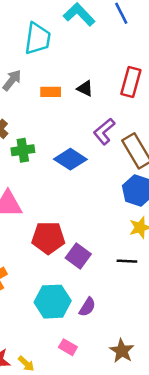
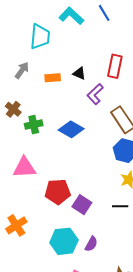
purple L-shape: (104, 131) -> (95, 94), moved

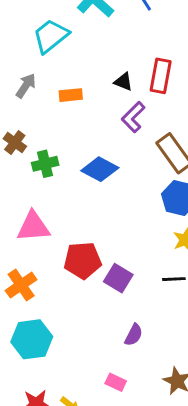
cyan trapezoid: (40, 37) -> (51, 36), turned -132
black triangle: (79, 73) -> (123, 82), moved
orange cross: (16, 225) -> (21, 285), moved
cyan hexagon: (64, 241) -> (32, 339), moved

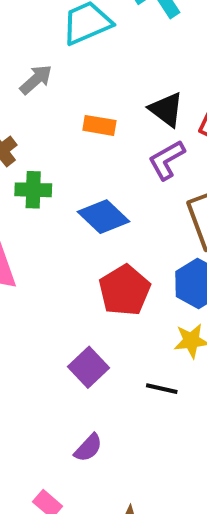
black triangle: (123, 82) -> (166, 110), size x1.4
orange rectangle: (71, 95) -> (99, 125), moved
red pentagon: (83, 260) -> (124, 290), moved, turned 30

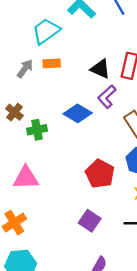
orange rectangle: (99, 125) -> (52, 63), moved
blue diamond: (104, 217) -> (78, 113), moved

